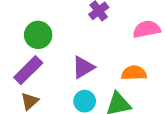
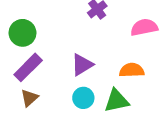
green circle: (38, 35) -> (22, 33), moved

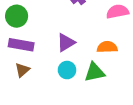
purple rectangle: (28, 67) -> (21, 45), turned 55

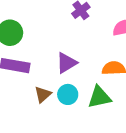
brown triangle: (22, 70) -> (43, 94), moved

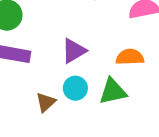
brown triangle: (43, 94) -> (46, 102), moved

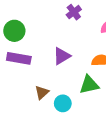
cyan circle: (75, 88) -> (63, 103), moved

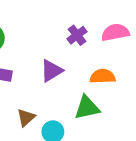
purple cross: (74, 12) -> (77, 35), moved

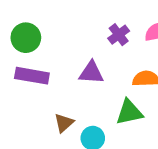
purple triangle: (51, 71) -> (91, 73), turned 35

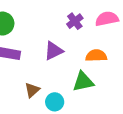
purple triangle: (91, 73) -> (53, 51), turned -30

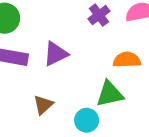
purple triangle: (53, 51) -> (56, 54), moved
cyan circle: (55, 102) -> (87, 120), moved

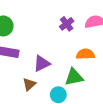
purple triangle: (56, 54) -> (42, 63), moved

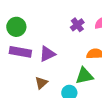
purple triangle: (42, 63) -> (47, 54), moved

